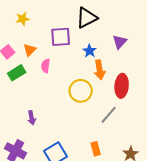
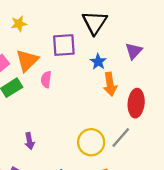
black triangle: (87, 18) -> (95, 23), turned -30
orange triangle: (30, 50) -> (27, 60), size x1.5
yellow circle: (81, 91) -> (91, 142), moved

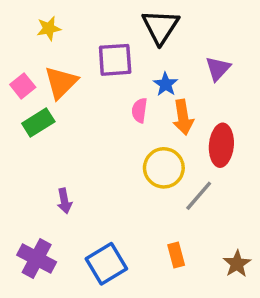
pink semicircle: (46, 79) -> (139, 110), moved
yellow circle: (91, 142) -> (164, 168), moved

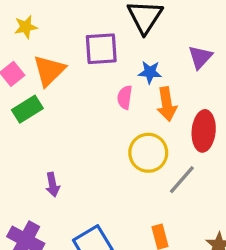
yellow star: (49, 28) -> (26, 27), moved
blue star: (166, 84) -> (150, 72), turned -30

